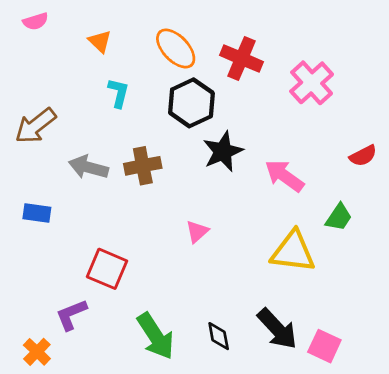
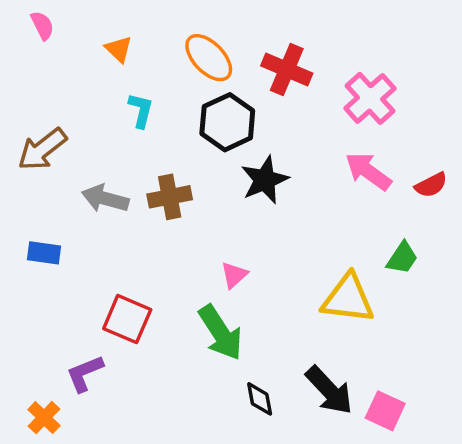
pink semicircle: (35, 21) -> (42, 25), turned -100
pink arrow: (284, 176) -> (368, 171), moved
green arrow: (156, 336) -> (221, 333), moved

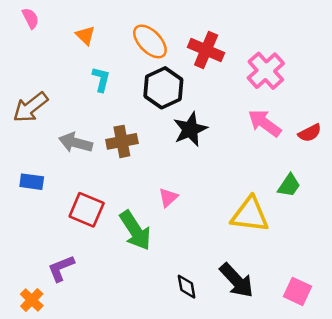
red square: (127, 319) -> (87, 210), moved
green arrow: (221, 333) -> (135, 230), moved
pink square: (385, 411) -> (298, 291), moved

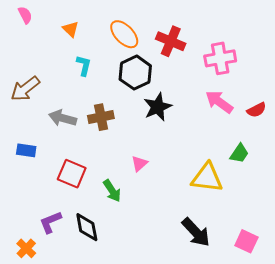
pink cross: (266, 71) -> (220, 58), turned 32
green arrow: (135, 230) -> (112, 191), size x0.7
black diamond: (187, 287) -> (87, 227), moved, size x1.4

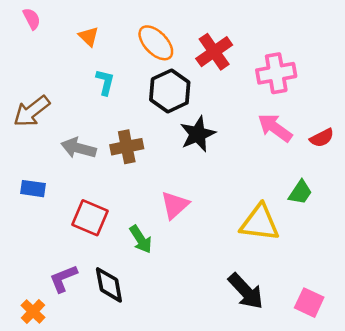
red cross: (171, 41) -> (214, 52), turned 32
pink triangle: (139, 164) -> (175, 205), size x1.4

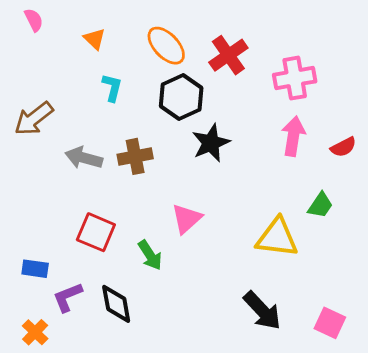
pink arrow: (275, 128) -> (293, 136), turned 63
blue rectangle: (33, 189) -> (35, 269), moved

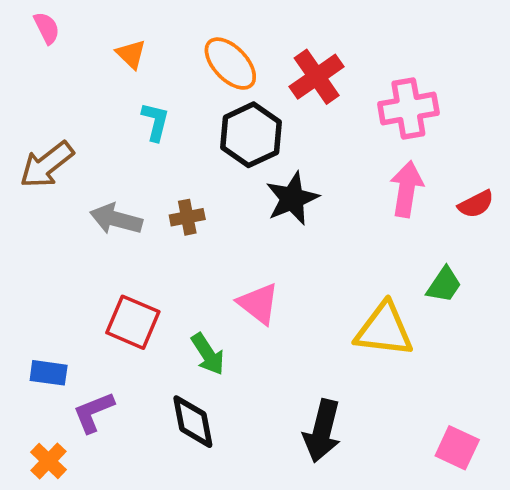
brown cross: (135, 156) -> (187, 217), size x0.7
pink triangle: (187, 219) -> (258, 303), turned -40
black diamond: (116, 304) -> (193, 422), moved
black arrow: (262, 311) -> (322, 431), moved, turned 57

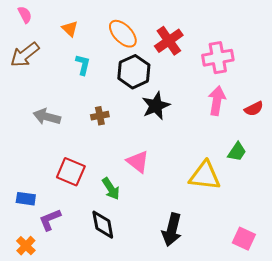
brown arrow: (47, 165) -> (25, 55), moved
gray arrow: (116, 219) -> (47, 117), moved

